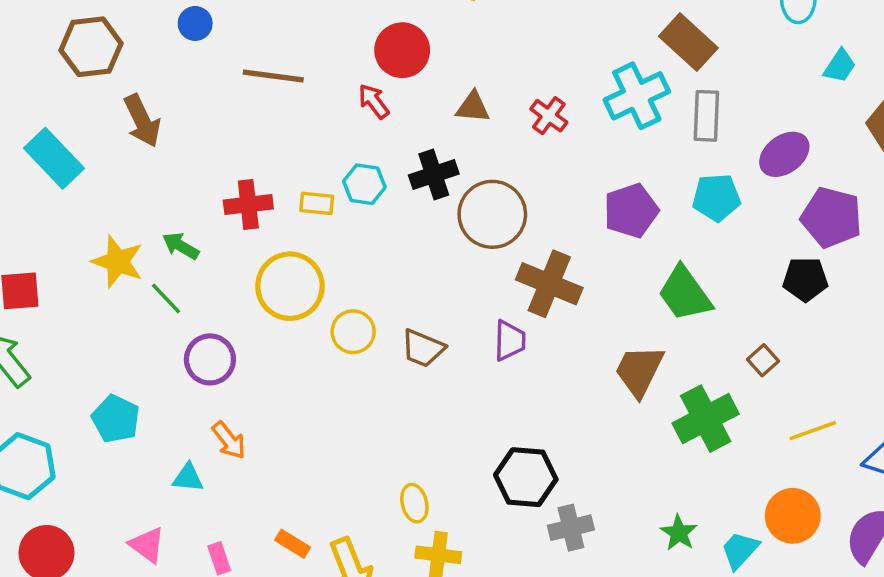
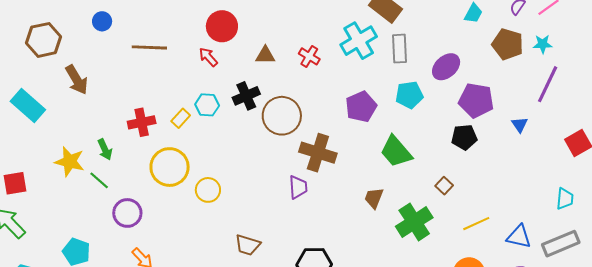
yellow rectangle: (317, 203) -> (181, 118), turned -48
green arrow: (181, 246) -> (105, 149), turned -140
brown trapezoid: (423, 348) -> (248, 245), moved
brown trapezoid: (639, 371) -> (374, 198), size x0.7

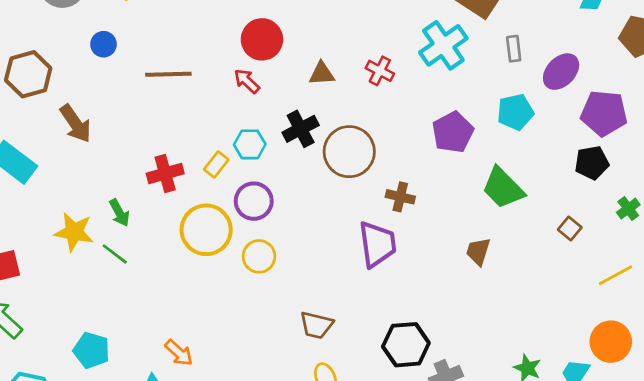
gray rectangle: (399, 49) -> (514, 49), moved, size x0.7
brown cross: (318, 153) -> (400, 197), size x0.6
purple trapezoid: (298, 187) -> (377, 244), size x1.5
purple circle: (127, 213) -> (254, 201), moved
green cross: (414, 222) -> (628, 209), moved, size x0.5

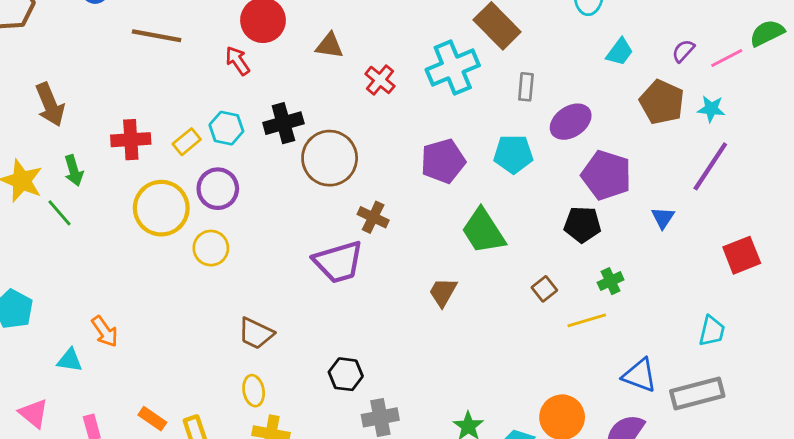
brown triangle: (322, 74) -> (329, 46), moved
brown arrow: (76, 124) -> (50, 105), moved
purple trapezoid: (377, 244) -> (338, 262), turned 69
yellow line: (616, 275) -> (587, 320), moved
black hexagon: (406, 345) -> (346, 374), size x0.7

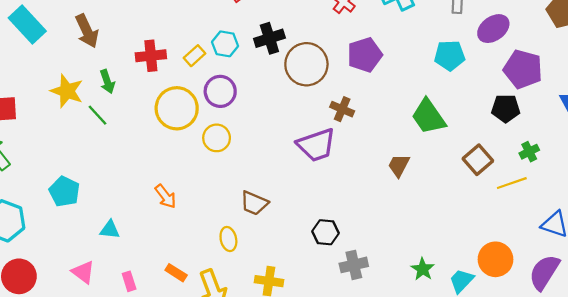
purple pentagon: (443, 161) -> (365, 55), moved
brown square: (544, 289) -> (478, 160), size x1.5
orange arrow: (105, 331) -> (166, 196), moved
yellow ellipse: (254, 391) -> (228, 239), moved

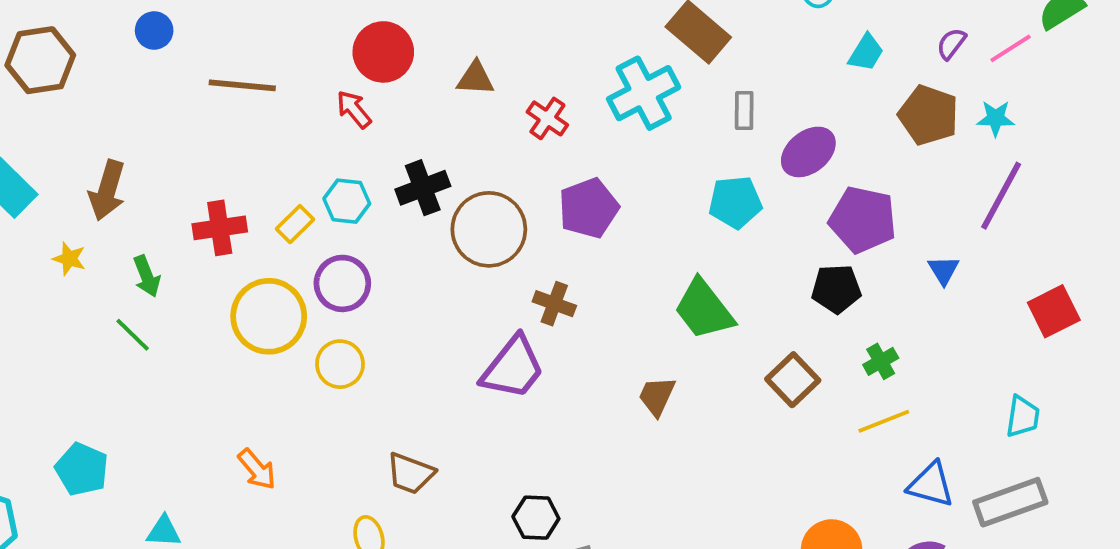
brown arrow: (87, 31) -> (107, 190), turned 44
yellow star: (67, 91) -> (69, 259), moved, size x0.6
purple trapezoid: (316, 145) -> (513, 368), turned -30
yellow line: (512, 183) -> (884, 421), moved

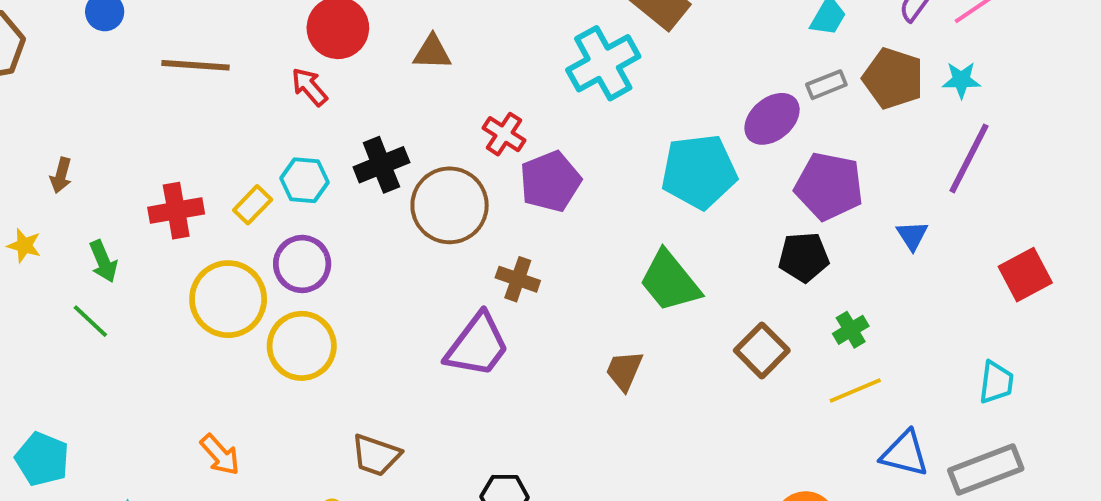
gray rectangle: (744, 111) -> (826, 85), moved, turned 69
red cross: (547, 118) -> (504, 134), moved
brown arrow: (107, 190) -> (61, 175), size x0.6
cyan pentagon: (735, 202) -> (699, 172), size x1.4
yellow circle: (340, 364) -> (302, 346), size x1.4

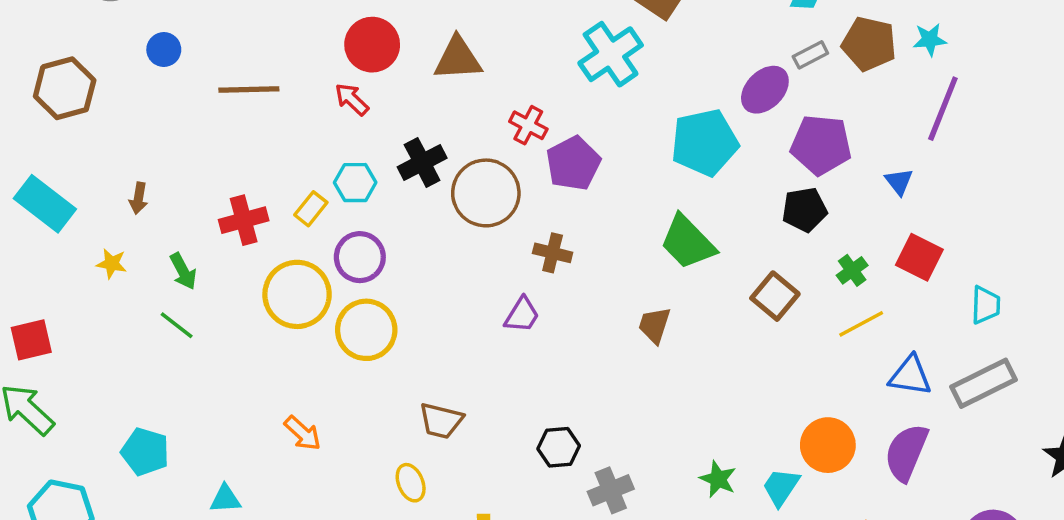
brown triangle: (432, 52) -> (458, 59), size x1.4
red square: (1025, 275) -> (919, 257), moved, turned -30
purple trapezoid: (477, 345) -> (522, 315), size x0.6

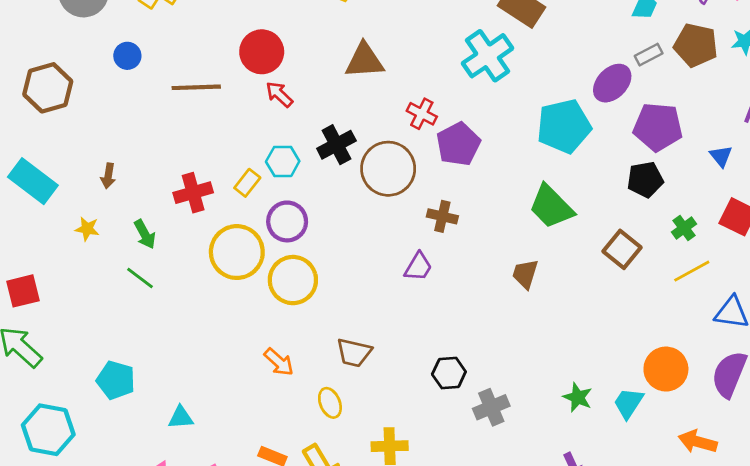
red circle: (372, 45) -> (262, 52), moved
orange arrow: (303, 433) -> (279, 362), moved

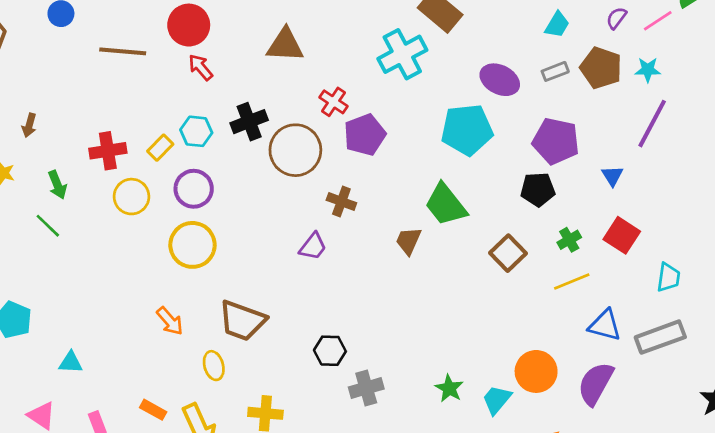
purple ellipse: (612, 83) -> (500, 80), moved, turned 66
yellow circle: (237, 252) -> (131, 197), moved, size x0.7
brown trapezoid: (525, 274) -> (408, 241), moved
brown trapezoid: (354, 353) -> (242, 321), size x1.4

